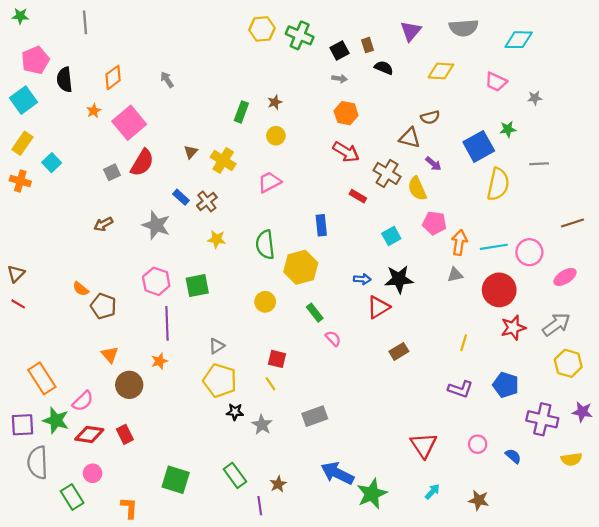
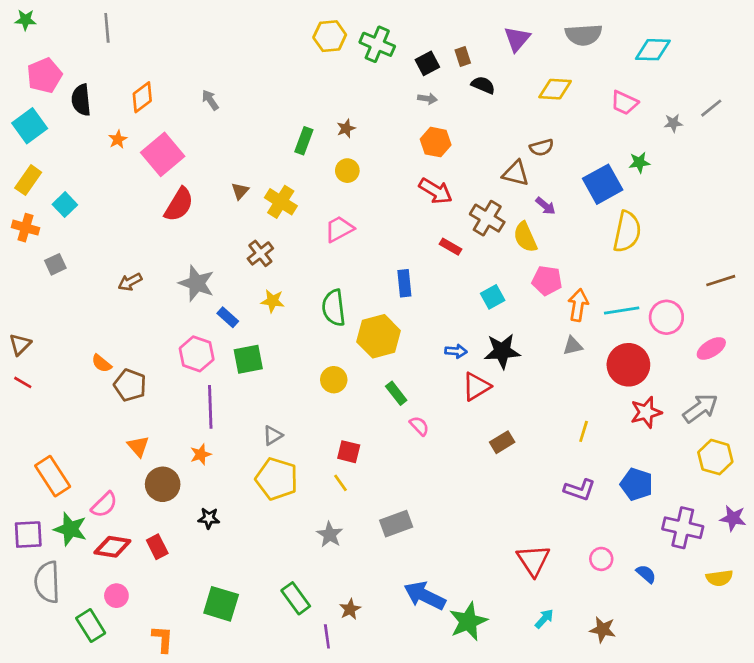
gray line: (539, 164) -> (711, 108), moved, turned -36
gray square: (112, 172) -> (55, 264), moved
blue rectangle: (181, 197) -> (228, 317), moved
black star: (235, 412) -> (209, 518), moved

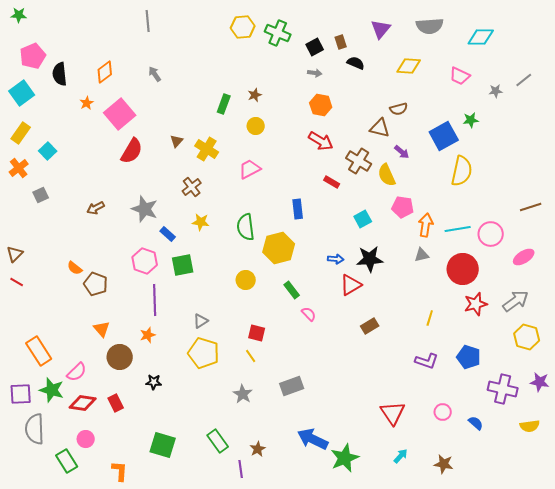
gray line: (107, 28) -> (148, 21), moved
orange cross: (25, 228) -> (19, 168), turned 36

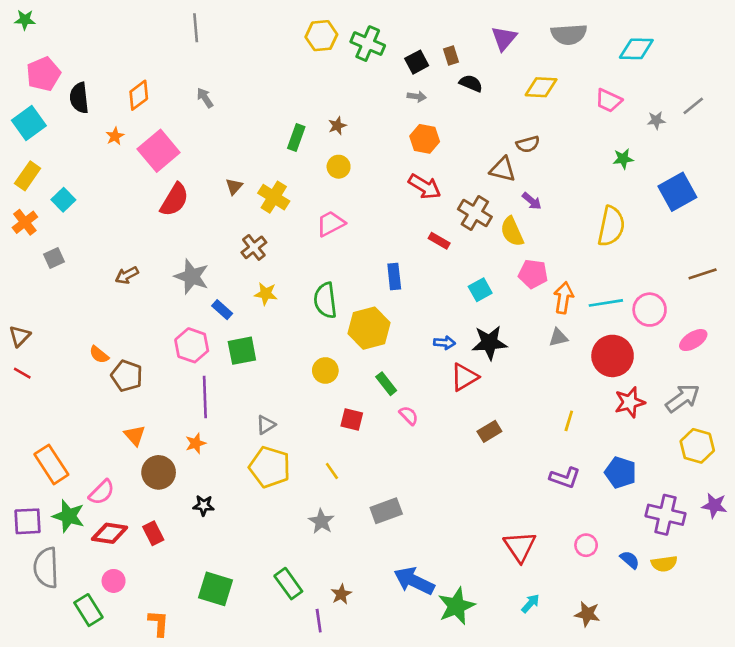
blue square: (444, 136) -> (677, 192), moved
red square: (257, 333) -> (352, 419), moved
yellow semicircle: (530, 426) -> (664, 564), moved

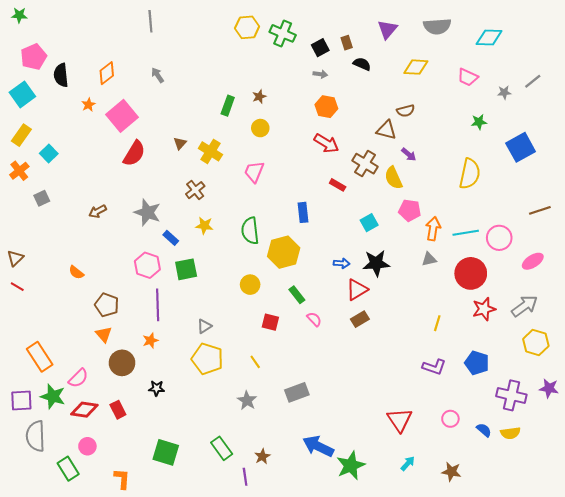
pink trapezoid: (331, 224) -> (254, 172), turned -40
brown pentagon: (127, 376) -> (107, 305), moved
brown rectangle: (489, 431) -> (360, 319), moved

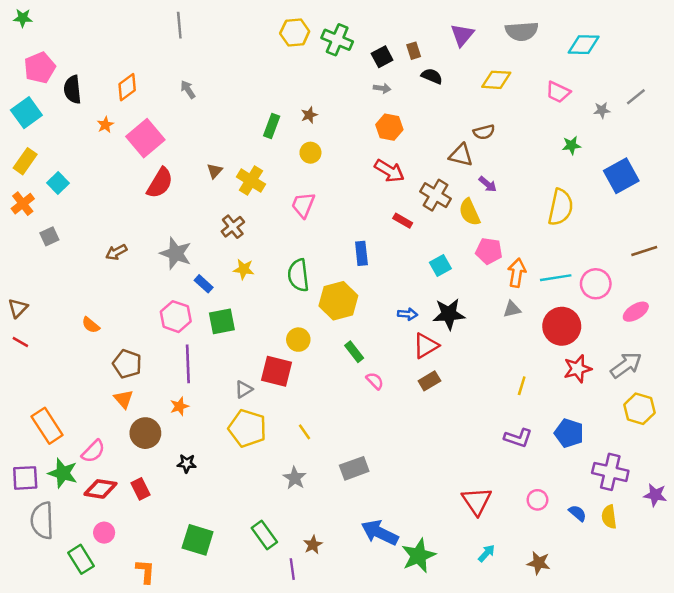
red square: (270, 322) -> (276, 371), moved, size x1.5
purple star: (549, 388) -> (655, 495), moved
yellow semicircle: (510, 433) -> (609, 517), turned 90

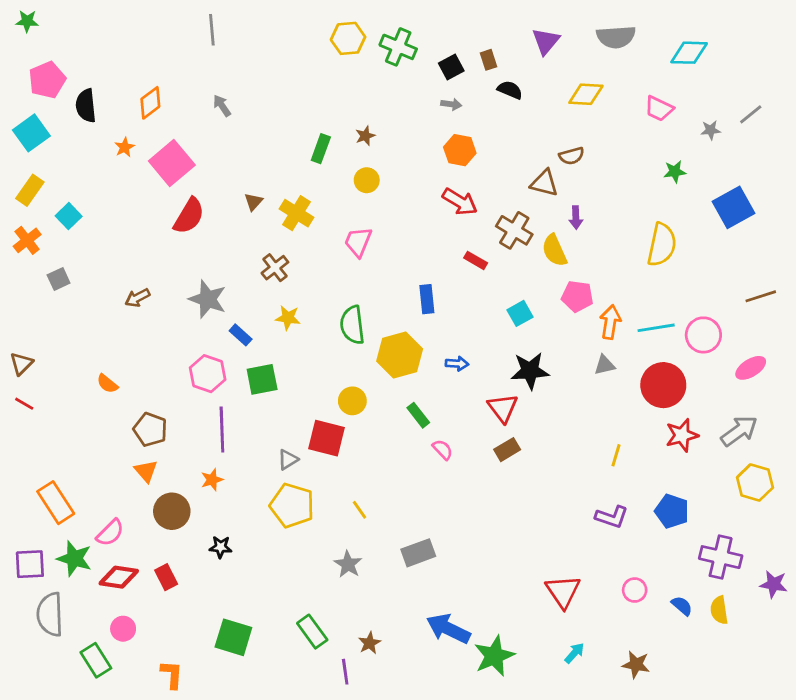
purple arrow: (488, 184) -> (576, 217), turned 48
blue arrow: (408, 314) -> (457, 364), moved
red triangle: (426, 346) -> (503, 408), turned -36

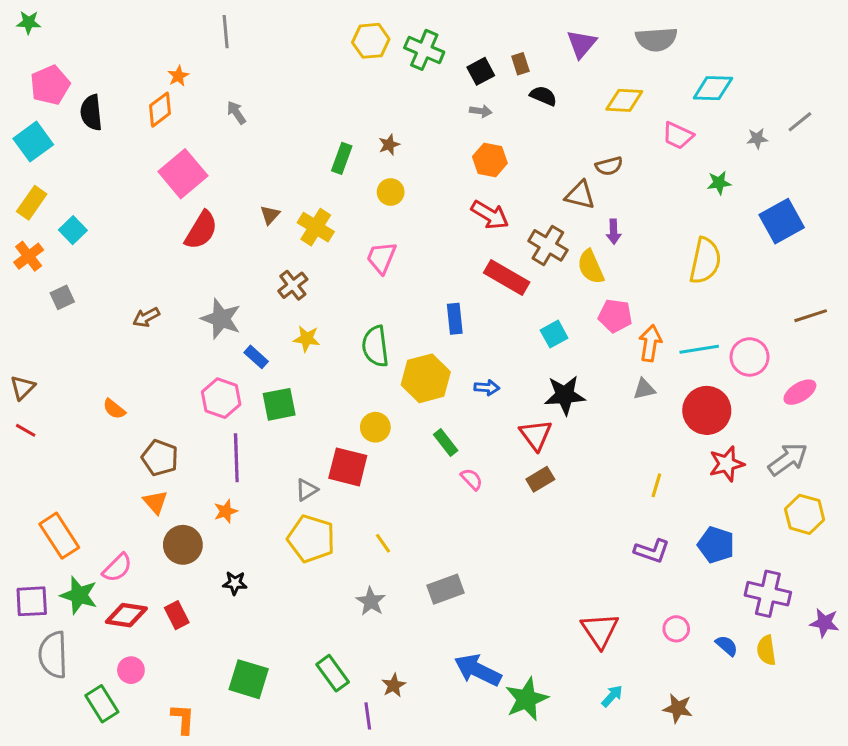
cyan diamond: (689, 53) -> (713, 88), moved
pink trapezoid: (659, 109) -> (678, 135), moved
orange star: (125, 147) -> (178, 76), moved
red rectangle: (476, 260) -> (507, 278), size x1.8

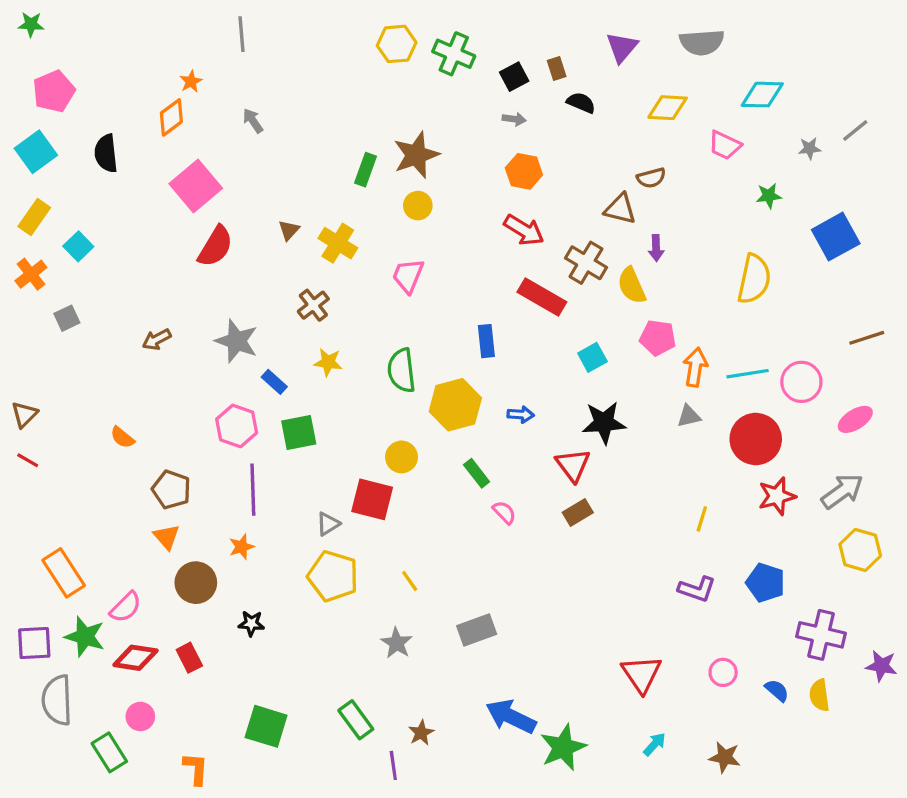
black semicircle: (91, 113) -> (106, 153), moved
brown star: (389, 145) -> (416, 155), size x2.0

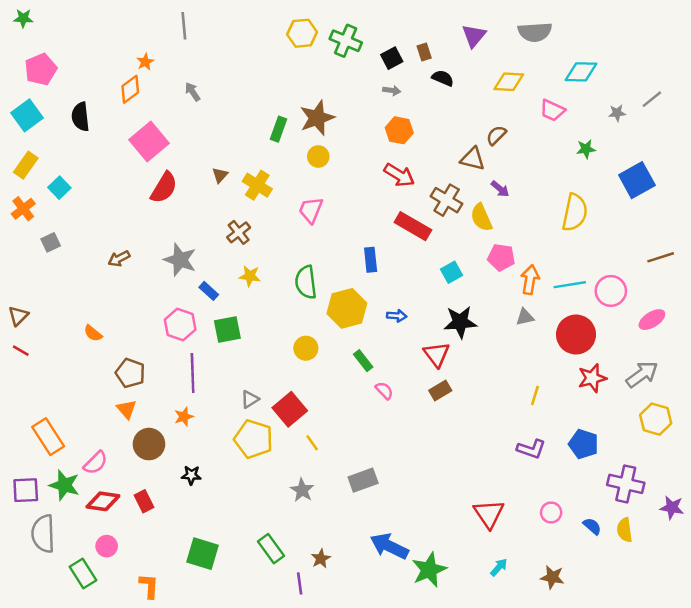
brown semicircle: (651, 178) -> (496, 135), turned 150
purple arrow: (656, 248) -> (500, 189), turned -48
red square: (372, 499) -> (290, 409), moved, turned 36

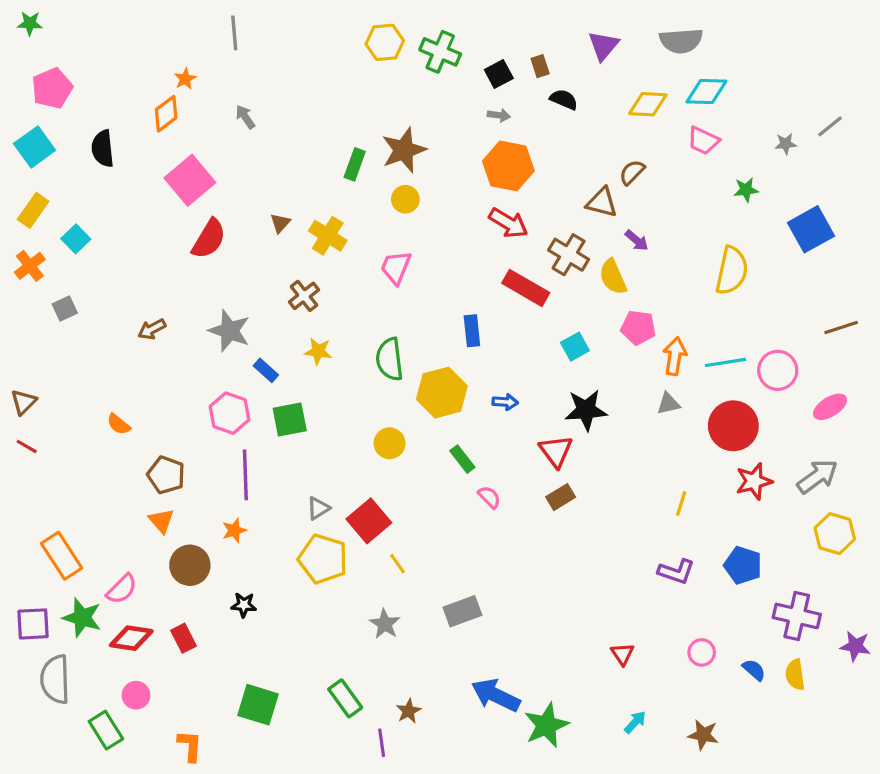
cyan diamond: (581, 72) -> (706, 91), moved
orange hexagon: (399, 130) -> (508, 166), size x1.4
red triangle: (489, 514) -> (622, 654), size x0.6

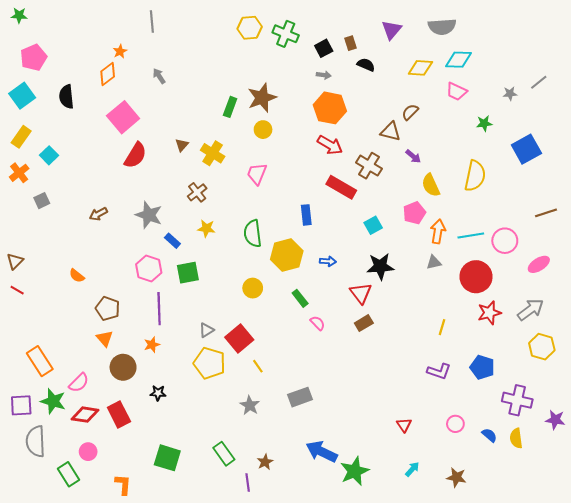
yellow semicircle: (613, 277) -> (431, 185), moved
pink pentagon: (638, 328) -> (414, 213), turned -30
red rectangle: (184, 638) -> (119, 415), size x1.4

